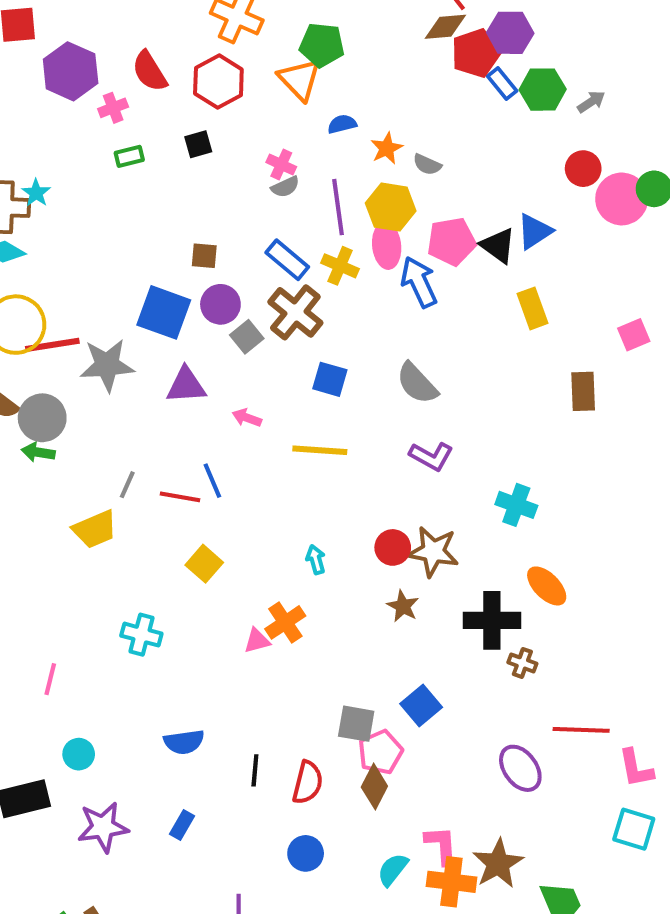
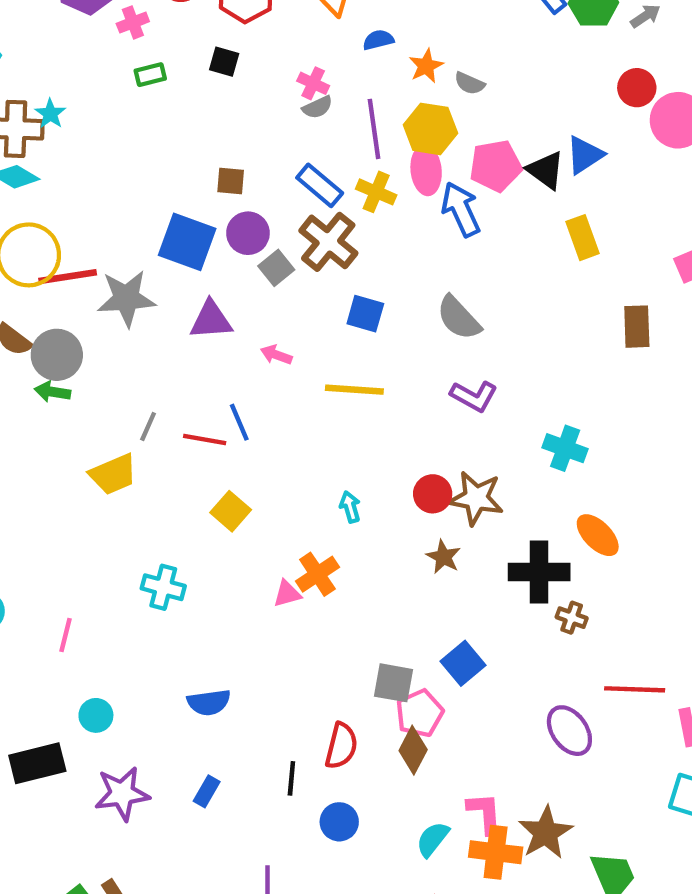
black square: (198, 144) -> (224, 62), turned 32
black line: (255, 770) -> (291, 778), moved

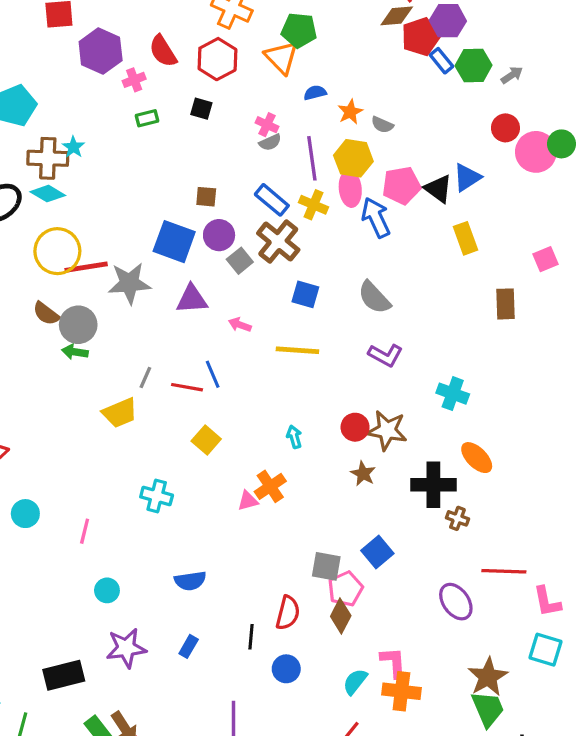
black rectangle: (37, 763) -> (64, 675), moved
brown star: (546, 833) -> (488, 677), moved

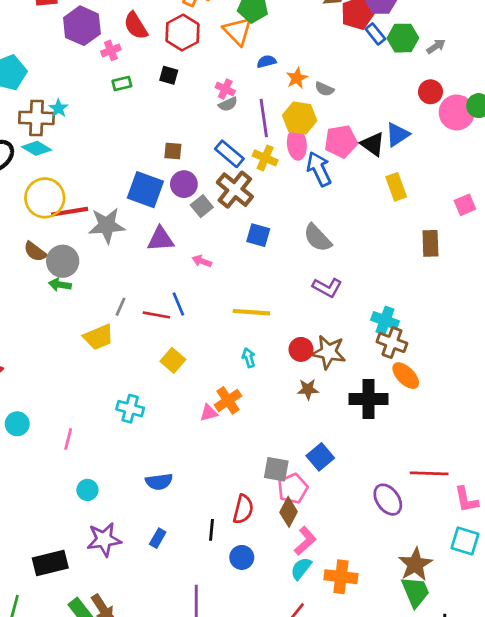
yellow line: (297, 350) -> (251, 312), moved
brown star: (363, 474) -> (308, 389), turned -30
brown cross: (457, 518) -> (392, 343), moved, size x1.5
pink L-shape: (393, 662) -> (305, 541), moved, turned 52

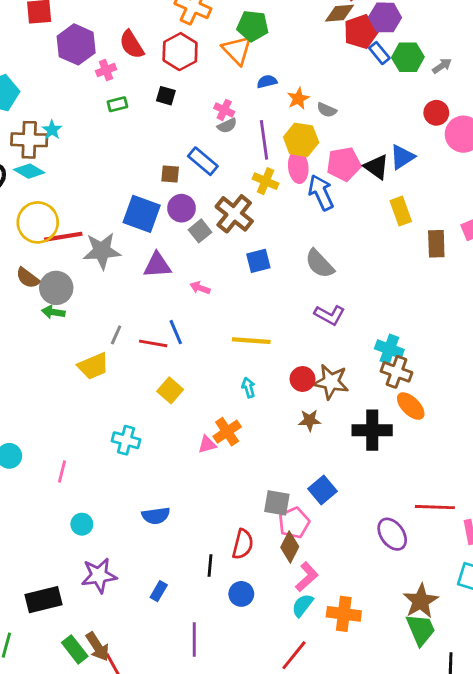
blue rectangle: (229, 154) -> (203, 161), moved
blue square: (258, 235) -> (258, 261), turned -30
brown rectangle: (430, 243) -> (436, 244), moved
blue rectangle: (158, 538) -> (159, 591), moved

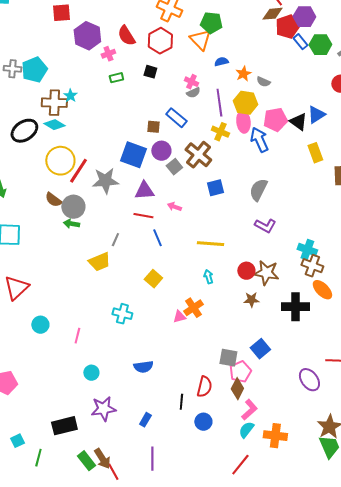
red line: (63, 237) -> (78, 171), turned -48
gray semicircle: (320, 264) -> (258, 190), turned 70
red line: (153, 343) -> (143, 216), moved
purple line: (194, 639) -> (152, 459), moved

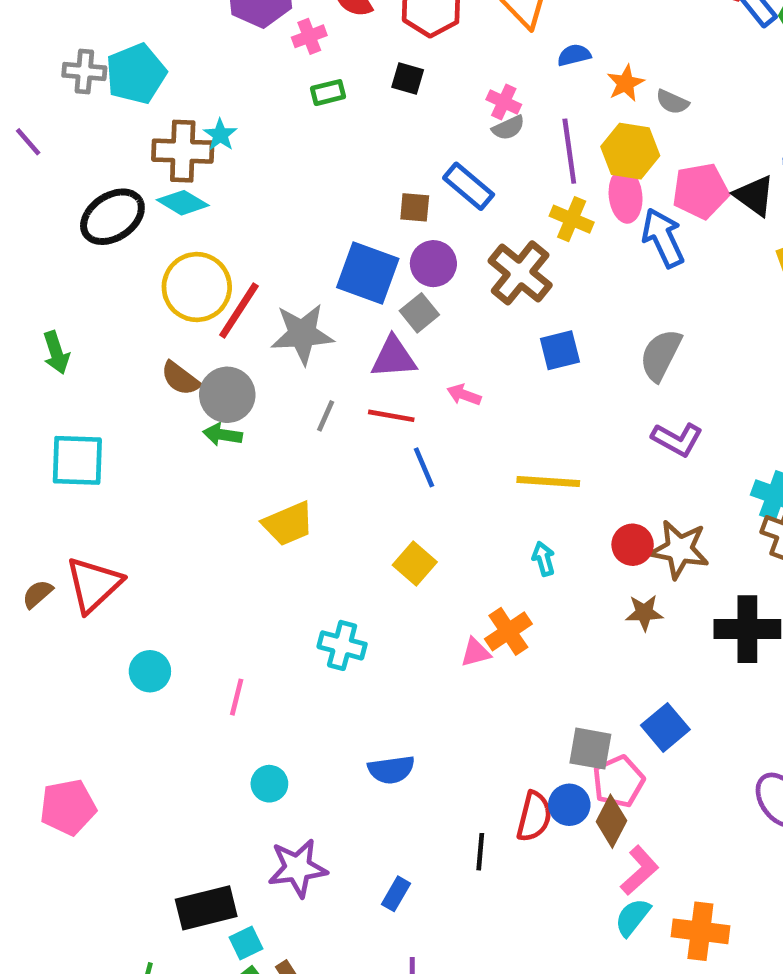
gray square: (174, 167) -> (419, 313), moved
gray line: (115, 240) -> (326, 416), moved
blue circle: (203, 422) -> (569, 805), moved
cyan square: (17, 441) -> (246, 943), moved

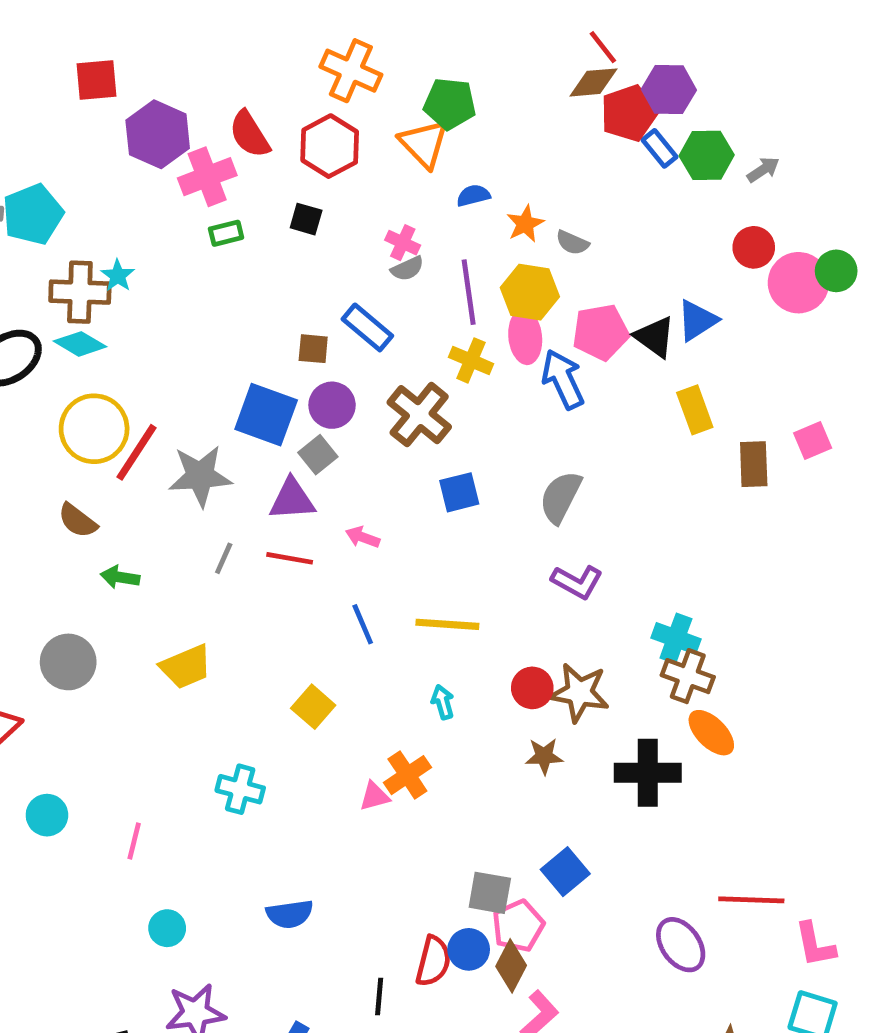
pink cross: (309, 36) -> (207, 177), size x1.6
gray circle: (227, 395) -> (68, 662), moved
blue line: (424, 467) -> (363, 624), moved

